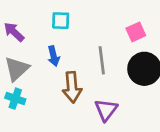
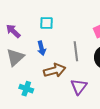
brown arrow: (72, 87) -> (55, 70), turned -100
cyan cross: (15, 99) -> (26, 89), moved

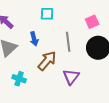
cyan square: (47, 23) -> (47, 14), moved
brown arrow: (55, 70) -> (47, 61), turned -35

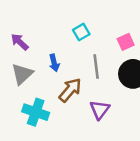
cyan square: (47, 14) -> (81, 32), moved, turned -32
cyan cross: (19, 79) -> (36, 112), size x1.5

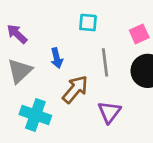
cyan square: (81, 32) -> (88, 23), turned 35

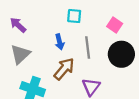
pink square: (139, 34) -> (115, 25), turned -32
blue arrow: (57, 58) -> (60, 42), moved

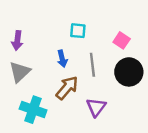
purple arrow: (18, 25) -> (17, 40), turned -126

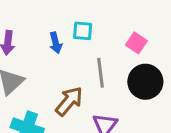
blue arrow: (62, 59) -> (56, 43), moved

